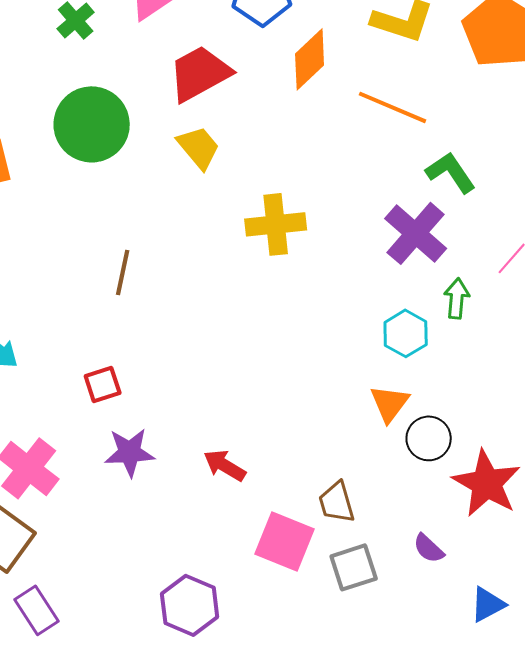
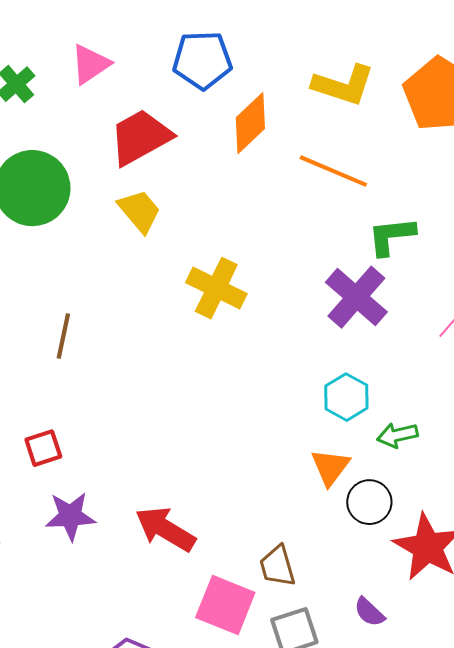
green L-shape: (451, 172) -> (391, 236), turned -62
yellow cross: (276, 224) -> (216, 288), turned 32
green arrow: (457, 298) -> (397, 435), moved, turned -108
red arrow: (225, 465) -> (165, 529), size x1.4

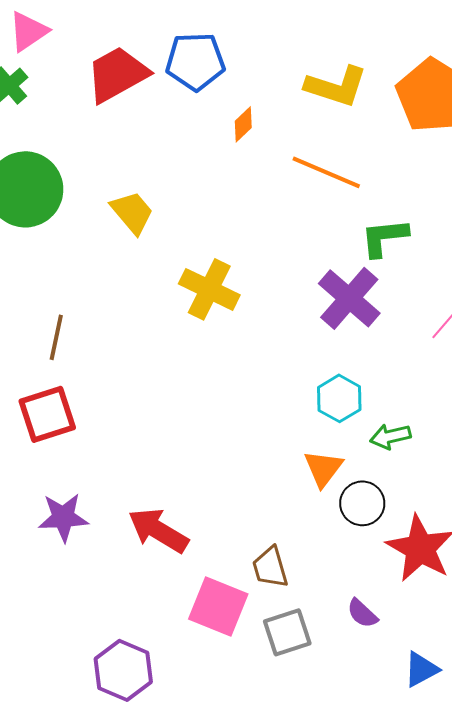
pink triangle: (90, 64) -> (28, 31), moved
orange diamond: (250, 123) -> (243, 124), size x0.6
red trapezoid: (140, 137) -> (117, 74), moved
red square: (43, 448) -> (47, 414), moved, size x1.5

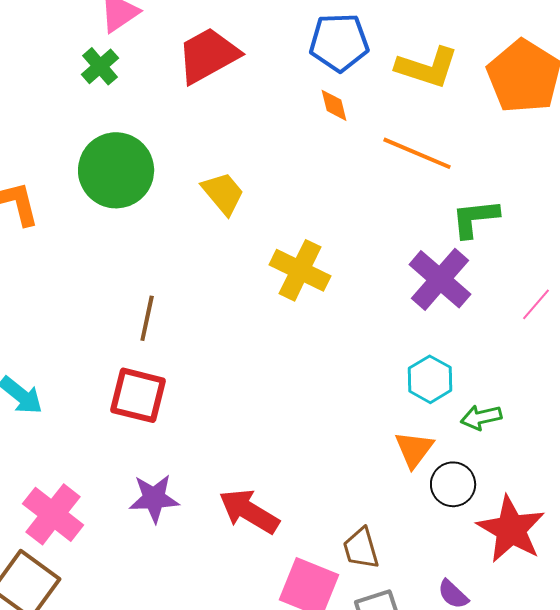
blue pentagon: (195, 61) -> (339, 42), moved
orange diamond: (243, 124) -> (334, 105), turned -60
red square: (47, 414) -> (138, 395), turned 32

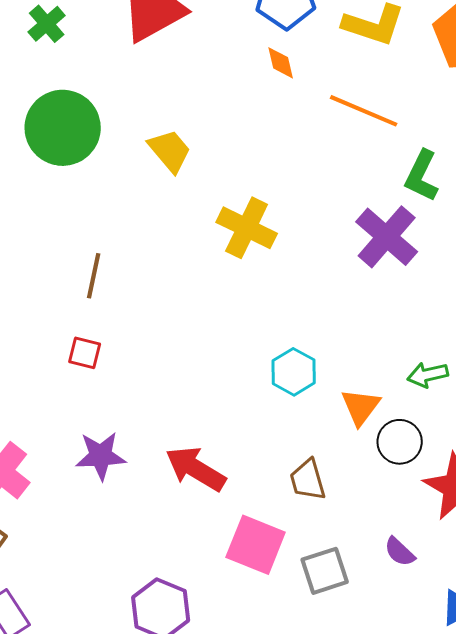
green L-shape: (475, 218) -> (422, 176), turned -58
cyan hexagon: (430, 379) -> (294, 372), moved
red square: (138, 395) -> (85, 353), size x0.6
brown trapezoid: (361, 548) -> (308, 480), moved

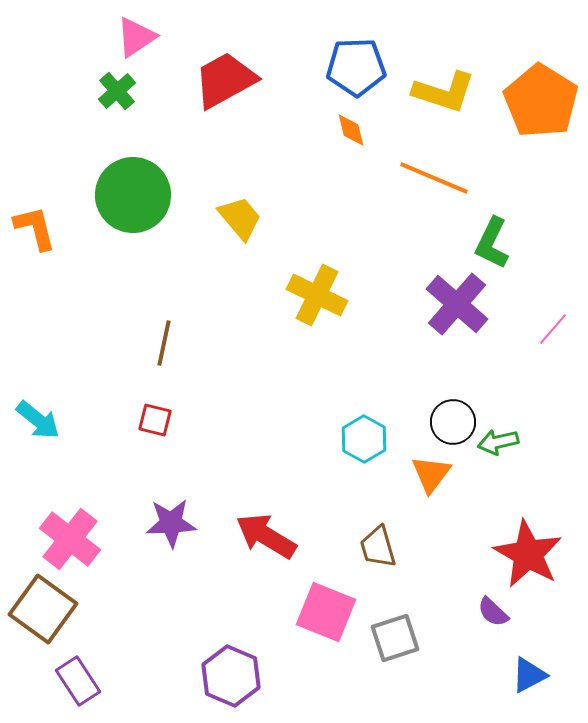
black circle: (400, 442) -> (453, 422), moved
purple semicircle: (400, 552) -> (493, 612), moved

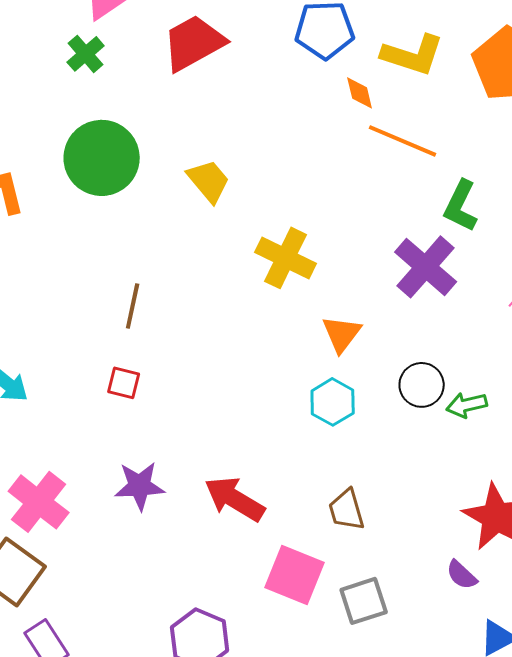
orange diamond: (351, 130) -> (360, 93), moved
orange triangle: (431, 474) -> (342, 334), moved

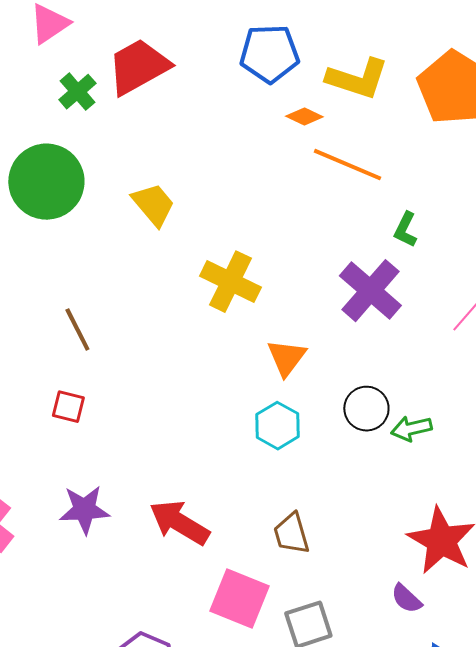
green cross: (86, 54) -> (77, 92), moved
orange diamond: (360, 93) -> (304, 117), turned -51
green L-shape: (461, 206) -> (405, 230), size x0.7
brown line: (133, 306) -> (77, 330), turned -39

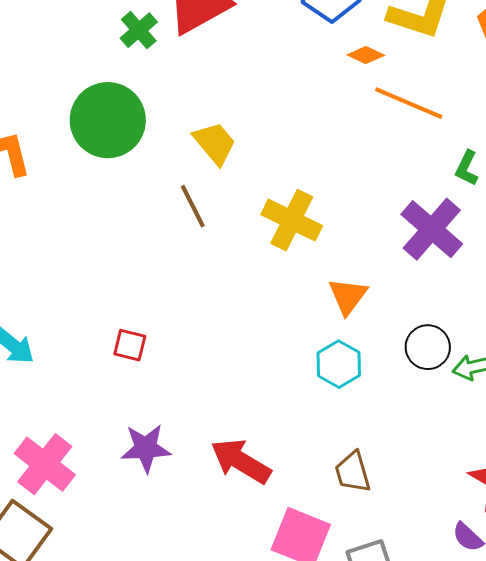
brown line: (77, 330) -> (193, 206), moved

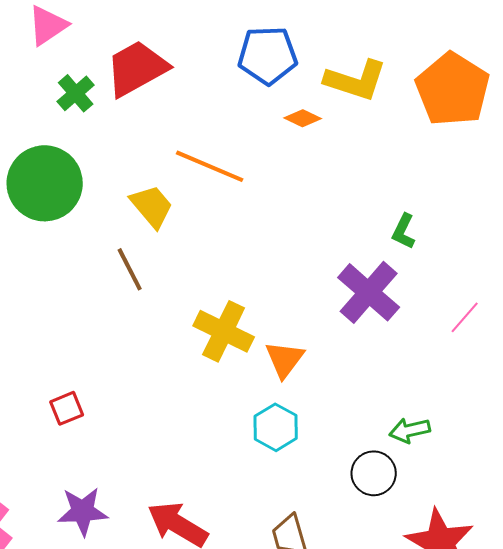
orange line: (409, 103) -> (210, 166), moved
yellow cross: (292, 220) -> (224, 331), moved
red square: (130, 345) -> (67, 408), turned -36
black circle: (428, 347) -> (374, 473), moved

